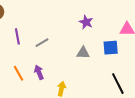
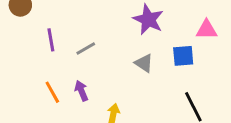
purple star: (86, 22) -> (148, 19), size x1.5
gray triangle: (83, 53) -> (144, 63), turned 32

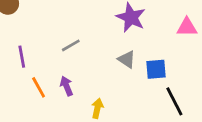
purple line: (51, 40) -> (22, 57), moved
blue square: (183, 56) -> (156, 69), moved

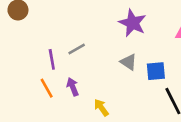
purple line: (22, 57) -> (52, 59), moved
yellow arrow: (97, 108) -> (101, 108), turned -48

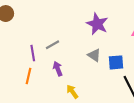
purple arrow: (73, 87) -> (58, 69), moved
orange line: (47, 88) -> (29, 76), turned 42

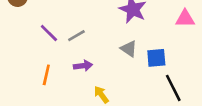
purple line: (33, 53) -> (49, 33), moved, turned -35
purple arrow: (58, 69) -> (83, 66), turned 104

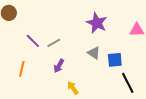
purple arrow: (83, 66) -> (59, 66), turned 128
orange line: (46, 75) -> (22, 69), moved

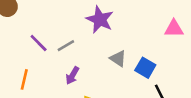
purple star: (97, 23) -> (100, 20), moved
blue square: (115, 60) -> (145, 68), turned 35

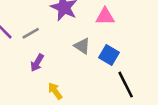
pink triangle: (174, 29) -> (105, 16), moved

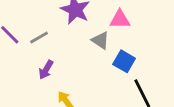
gray triangle: (82, 46) -> (100, 40), moved

